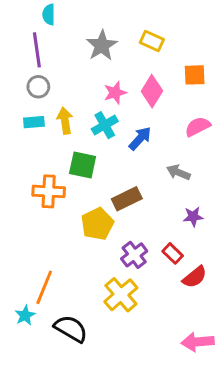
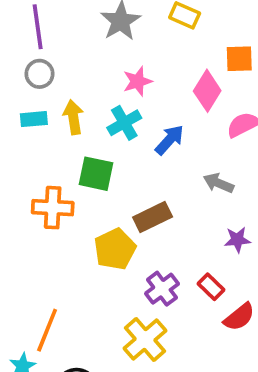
pink diamond: (152, 91) -> (207, 91), moved

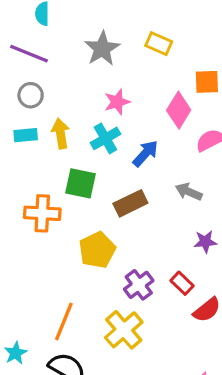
purple line: (38, 27) -> (29, 54), turned -60
brown rectangle: (153, 217) -> (130, 203), moved
orange line: (47, 330) -> (64, 321), moved

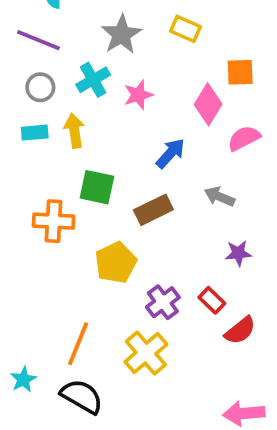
cyan cross: (105, 138) -> (93, 80), moved

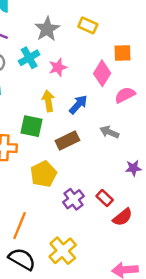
yellow arrow: (74, 131) -> (48, 101), moved
purple star: (238, 253) -> (133, 168), moved
yellow cross: (146, 353) -> (63, 251), moved

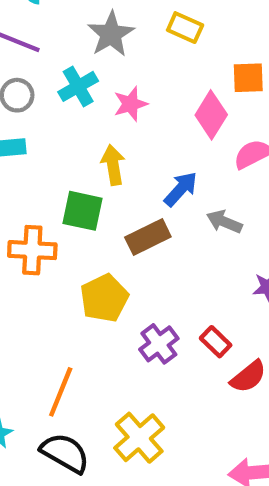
blue arrow: (78, 105) -> (181, 189), moved

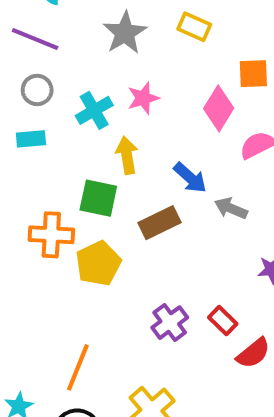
cyan cross: (78, 86) -> (94, 110), moved
blue arrow: (181, 189) -> (190, 178), turned 90
yellow pentagon: (104, 298) -> (98, 263), moved

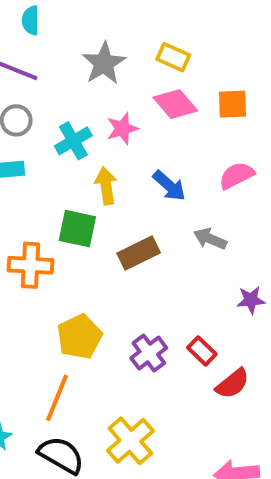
pink diamond: (219, 108) -> (175, 104), moved, turned -72
blue arrow: (190, 178) -> (169, 186), moved
yellow pentagon: (98, 263) -> (79, 337), moved

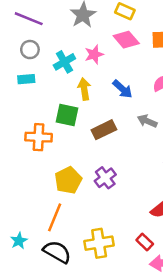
red rectangle: (202, 351) -> (145, 242), moved
purple cross: (149, 353) -> (105, 178), moved
yellow cross: (130, 441) -> (99, 243), turned 32

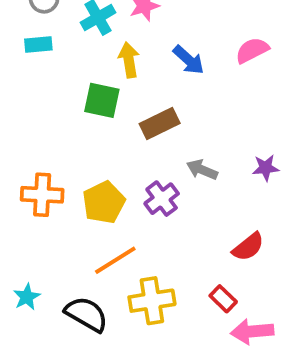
gray arrow: (147, 121) -> (202, 170), moved
orange cross: (39, 137) -> (42, 195), moved
orange line: (55, 217) -> (115, 260), moved, turned 36

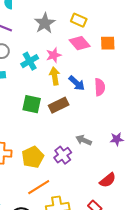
pink semicircle: (252, 50) -> (100, 87), moved, turned 114
yellow arrow: (129, 60) -> (55, 76), moved
brown rectangle: (160, 123) -> (59, 105), moved

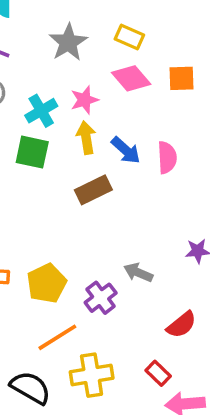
green square: (32, 104) -> (32, 152), moved
gray arrow: (84, 140) -> (138, 273), moved
purple cross: (63, 155) -> (101, 298), moved

